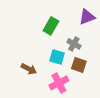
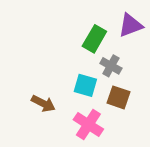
green rectangle: (51, 26) -> (94, 39), moved
pink cross: (59, 83) -> (88, 124), turned -30

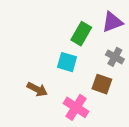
gray cross: (111, 66) -> (115, 57), moved
cyan square: (85, 85) -> (67, 62), moved

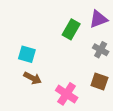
cyan square: (67, 62) -> (27, 54), moved
brown square: (102, 84) -> (99, 81), moved

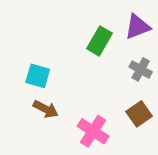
brown square: (99, 81) -> (139, 114), turned 36

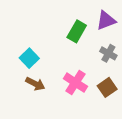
cyan square: (38, 76) -> (29, 58), turned 30
pink cross: (93, 131) -> (75, 83), moved

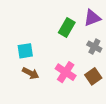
cyan square: (29, 58) -> (25, 51), turned 35

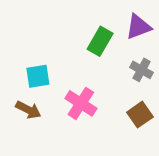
pink cross: (66, 72) -> (81, 103), moved
brown arrow: (31, 73) -> (28, 110), moved

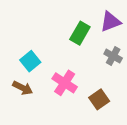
cyan square: (38, 76) -> (30, 61), turned -30
brown square: (140, 115) -> (99, 99), moved

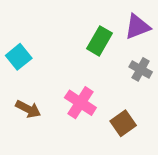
cyan square: (30, 61) -> (19, 57), moved

